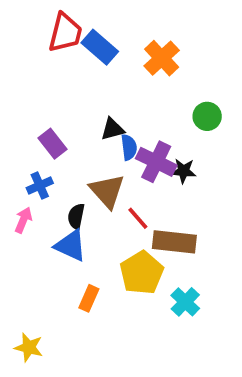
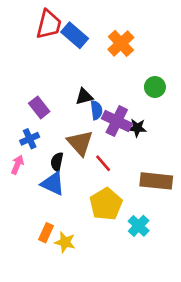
brown rectangle: (174, 242) -> (156, 181), moved
orange rectangle: (89, 298) -> (46, 233), moved
yellow star: (29, 347) -> (65, 242), moved

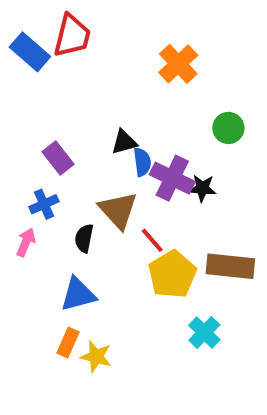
blue rectangle: (75, 35) -> (30, 52), moved
blue triangle: (53, 184) -> (78, 294), moved, turned -40
yellow pentagon: (106, 204) -> (172, 274), moved

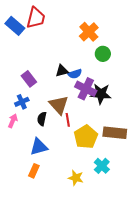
green circle: (228, 128) -> (103, 54), moved
blue semicircle: (142, 162) -> (75, 74), moved, turned 80
black star: (202, 188) -> (101, 94), size x1.5
red line: (152, 240) -> (68, 120), moved, turned 32
yellow star: (96, 357) -> (76, 178), moved

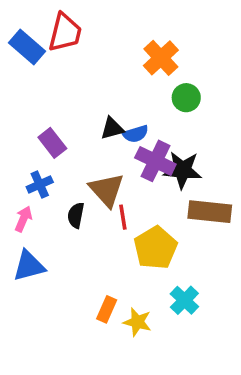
brown rectangle: (115, 133) -> (210, 212), moved
blue triangle: (39, 147) -> (29, 266), moved
orange rectangle: (34, 171) -> (107, 309), moved

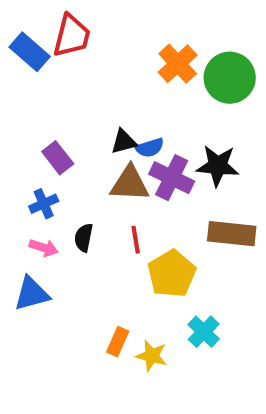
green circle: (186, 98) -> (230, 78), moved, size x1.6
black star: (183, 170) -> (218, 166), moved
brown triangle: (107, 190) -> (130, 184), moved, turned -45
pink arrow: (23, 219) -> (44, 248), moved, turned 85

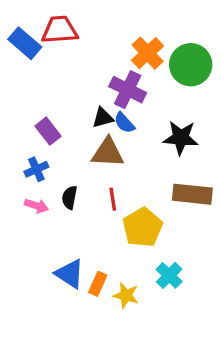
red trapezoid: (72, 36) -> (60, 30), turned -108
blue semicircle: (150, 148) -> (124, 123), turned 65
purple cross: (172, 178) -> (128, 90), moved
blue triangle: (32, 294) -> (70, 274), moved, turned 48

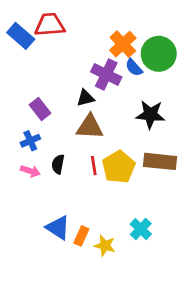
blue semicircle: (124, 123) -> (134, 68), moved
yellow pentagon: (143, 227) -> (119, 167), moved

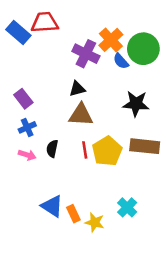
purple cross: (106, 74) -> (86, 54), moved
purple rectangle: (40, 109) -> (23, 99), moved
orange rectangle: (81, 236) -> (73, 214), turned -49

